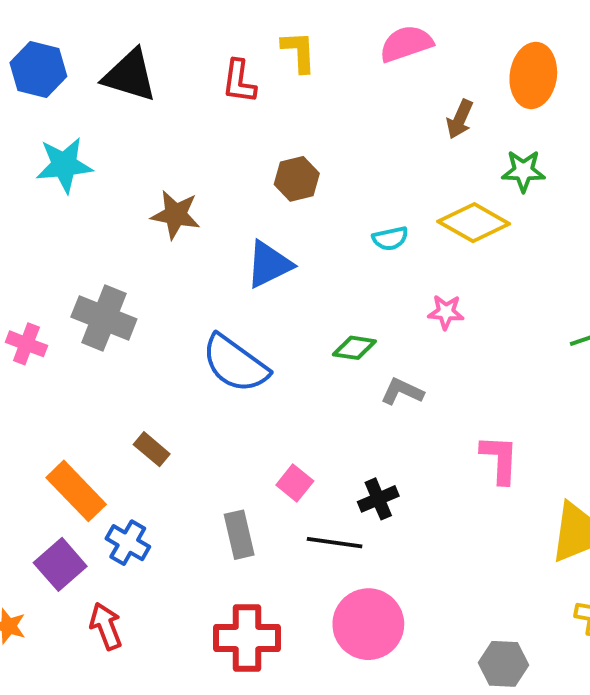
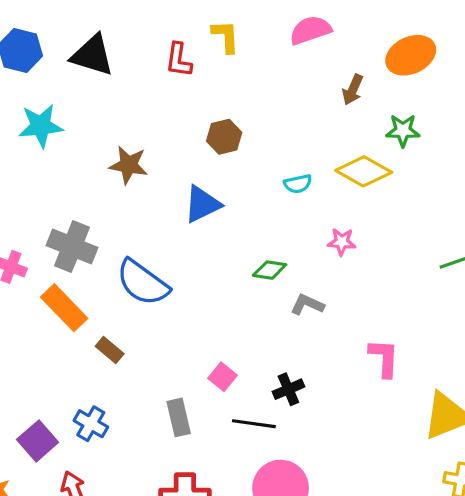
orange ellipse: (533, 75) -> (411, 55), turned 57
blue semicircle: (235, 364) -> (143, 283), moved
orange rectangle: (76, 491) -> (64, 308), moved

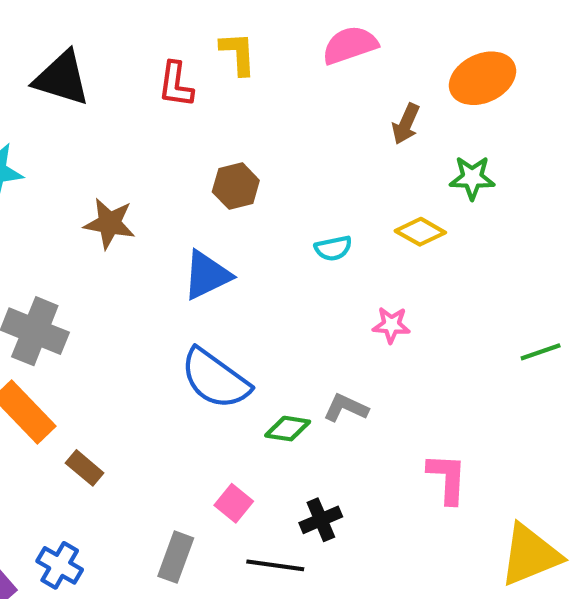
yellow diamond: (364, 171) -> (420, 232), size x0.7
green diamond: (270, 270) -> (288, 429), moved
blue semicircle: (143, 283) -> (215, 379), moved
gray rectangle: (179, 417) -> (176, 557), turned 33

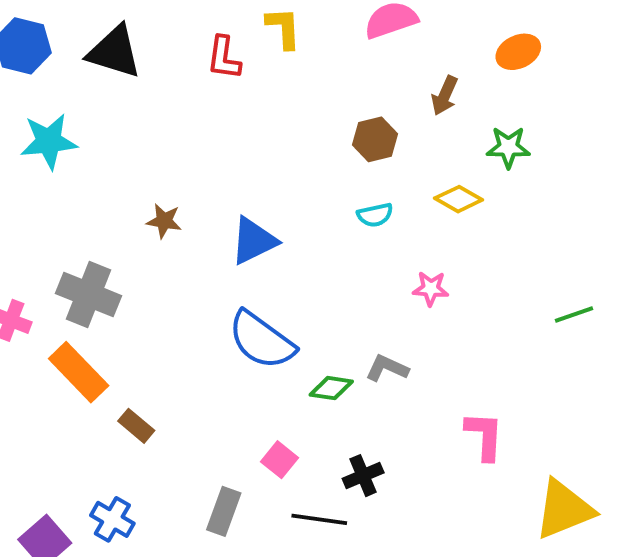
orange ellipse: (483, 78) -> (518, 52), size x0.7
brown hexagon: (236, 186) -> (375, 139), moved
brown star: (109, 223) -> (164, 221), moved, size x0.7

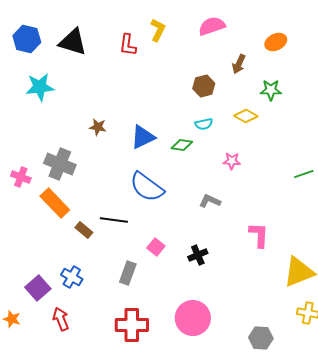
yellow L-shape: (283, 28) -> (158, 30), turned 30
green diamond: (331, 388) -> (182, 145), moved
black line: (319, 519) -> (114, 220), moved

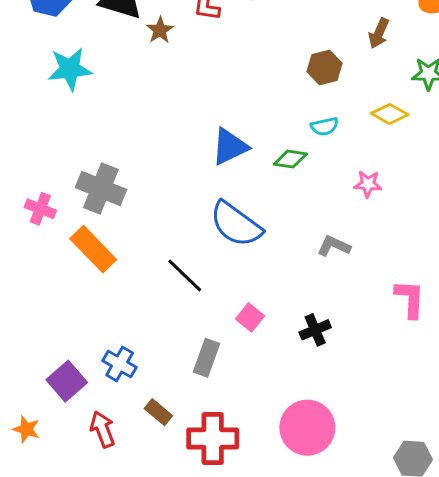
brown star: (98, 127) -> (160, 30), moved, turned 30
black line: (114, 220) -> (185, 276), turned 36
brown rectangle: (84, 230) -> (158, 412), moved

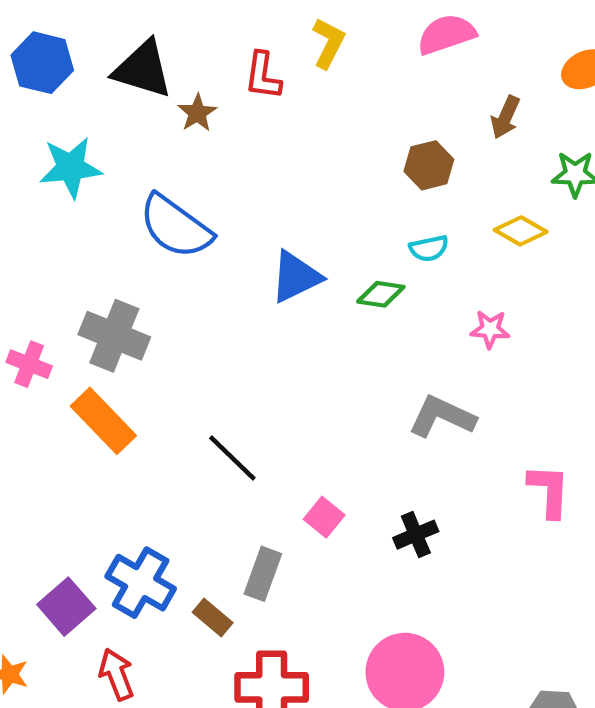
blue semicircle: (236, 224) -> (176, 227), moved
gray L-shape: (334, 246) -> (442, 417), size x1.4
blue cross: (120, 364) -> (141, 583), size x1.4
brown rectangle: (158, 412) -> (213, 618), moved

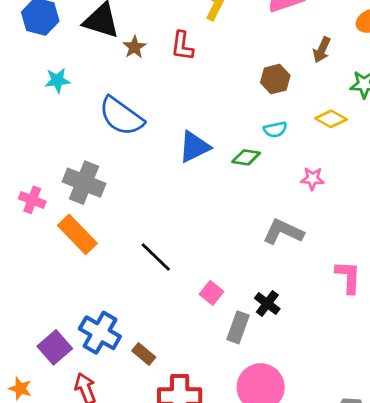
red L-shape: (263, 76) -> (182, 46), moved
cyan star: (71, 168) -> (57, 80), size x0.7
black cross: (416, 535) -> (267, 303), turned -30
gray rectangle: (263, 574) -> (238, 327), moved

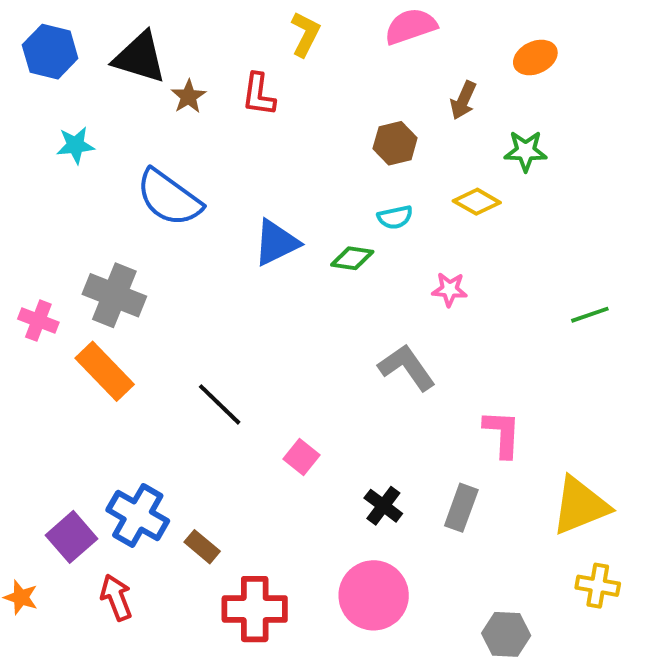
gray L-shape: (283, 232) -> (407, 367), turned 30
black cross: (267, 303) -> (383, 506), moved
gray rectangle: (238, 327) -> (461, 508), moved

